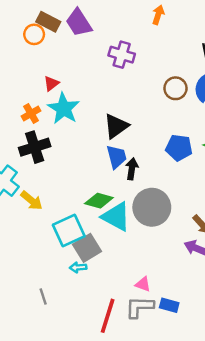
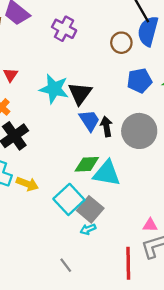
purple cross: (122, 55) -> (64, 29), turned 30
cyan star: (64, 109) -> (54, 89), moved
blue pentagon: (179, 148) -> (140, 81), moved
gray circle: (152, 207) -> (139, 131), moved

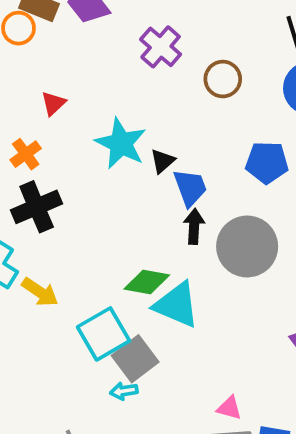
brown circle: (121, 43) -> (223, 79), moved
black triangle: (80, 93) -> (163, 161), size x0.6
blue trapezoid: (89, 120) -> (190, 188), moved

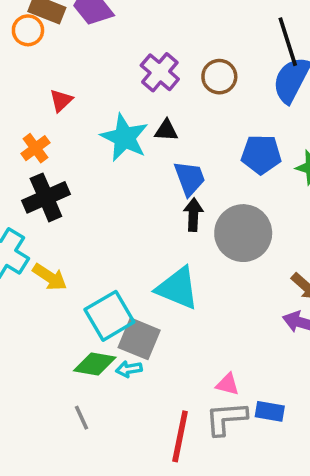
purple cross: (161, 47) -> (160, 72), moved
black triangle: (163, 161) -> (166, 130), moved, turned 45
green diamond: (147, 282) -> (95, 364), moved
gray square: (135, 359) -> (139, 339), turned -30

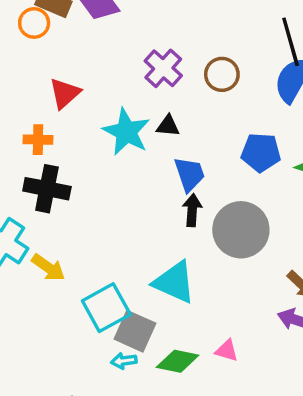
red triangle: (61, 100) -> (65, 93), size x1.4
orange cross: (35, 148) -> (38, 140), turned 36
black cross: (46, 197) -> (47, 189), turned 33
green diamond: (95, 364) -> (178, 361), moved
pink triangle: (228, 384) -> (227, 351), moved

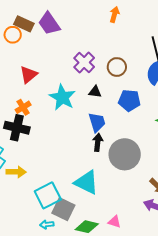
black triangle: (168, 126) -> (95, 92), moved
orange cross: (38, 140) -> (23, 107), moved, turned -35
blue pentagon: (261, 152) -> (129, 101), moved
yellow arrow: (48, 268) -> (16, 172), turned -36
cyan arrow: (124, 361) -> (47, 224), moved

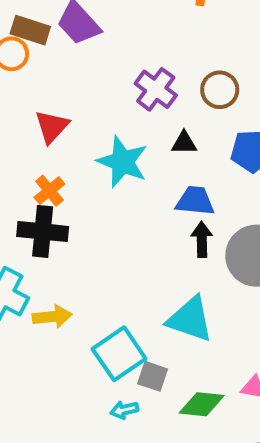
blue trapezoid: (97, 122) -> (195, 201), turned -60
gray square: (63, 209) -> (153, 376), size x0.7

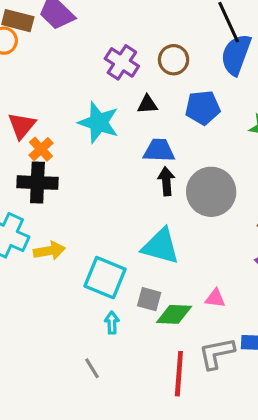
red triangle: (52, 127) -> (22, 126), moved
cyan square: (119, 354) -> (105, 278), turned -30
gray square: (153, 376) -> (149, 299), moved
cyan arrow: (124, 410) -> (112, 323), turned 105

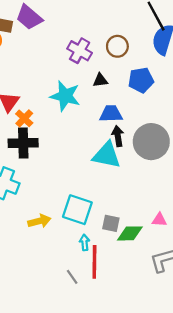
cyan triangle: (161, 246) -> (107, 155), moved
yellow arrow: (49, 251) -> (39, 221), moved
red line: (179, 374) -> (94, 262), moved

